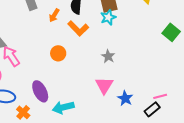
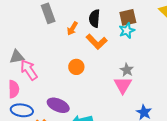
pink triangle: (104, 85) -> (123, 85), moved
purple ellipse: (40, 91) -> (58, 105), turned -40

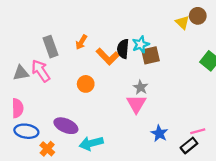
gray rectangle: (48, 13) -> (51, 47), moved
brown square: (128, 17) -> (151, 55), moved
black semicircle: (95, 18) -> (123, 49), moved
pink arrow: (29, 70) -> (41, 71), moved

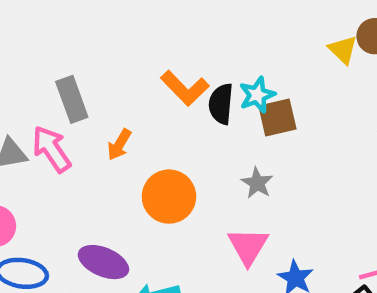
orange arrow: (81, 42) -> (119, 145), moved
orange L-shape: (108, 56) -> (185, 88), moved
orange circle: (86, 84) -> (169, 197), moved, size x1.5
pink triangle: (136, 104) -> (248, 246), moved

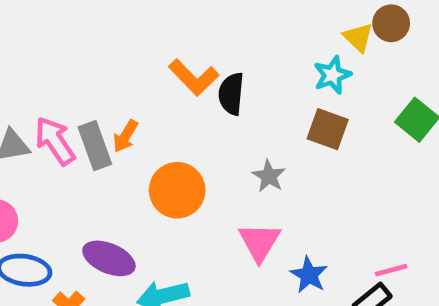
cyan star: (257, 95) -> (332, 75), moved
gray rectangle: (72, 99) -> (95, 146), moved
brown square: (277, 117) -> (328, 129), moved, turned 33

